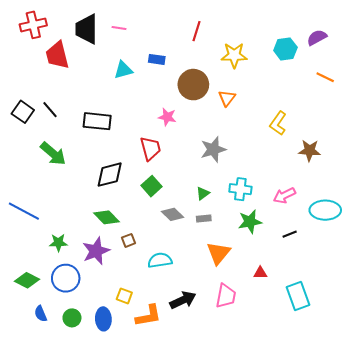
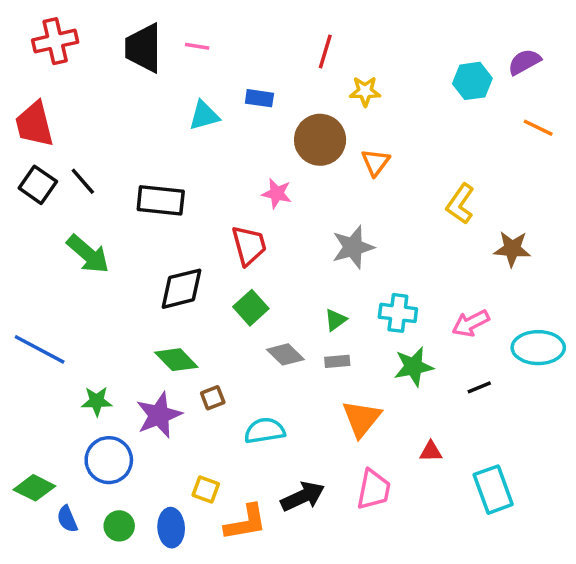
red trapezoid: (57, 55) -> (34, 124), moved
yellow star: (234, 55) -> (365, 91), moved, size x0.7
green diamond: (27, 280) -> (34, 488), moved

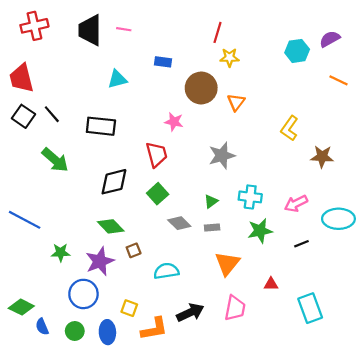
red line: (325, 51) -> (218, 32), moved
cyan triangle: (204, 116) -> (117, 79), moved
blue circle: (109, 460) -> (83, 294), moved

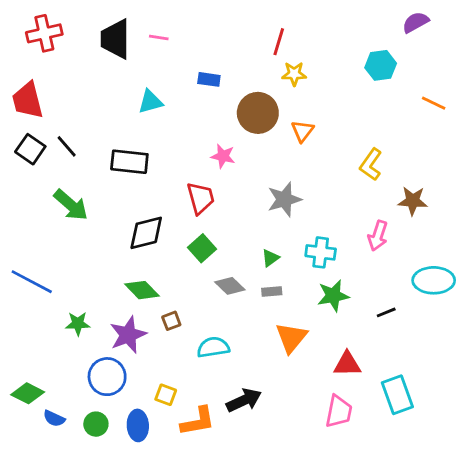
purple semicircle: (330, 39) -> (415, 22), moved
pink arrow: (296, 204) -> (378, 236), moved, turned -45
red triangle: (271, 284) -> (347, 364), size x1.5
pink trapezoid: (235, 308) -> (339, 411), moved
blue semicircle: (42, 327) -> (54, 418), turned -42

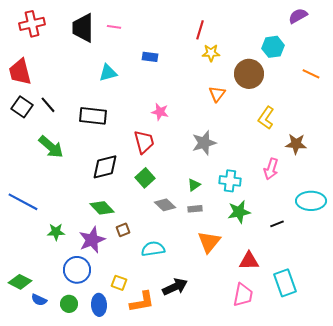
brown circle: (258, 113) -> (249, 74), moved

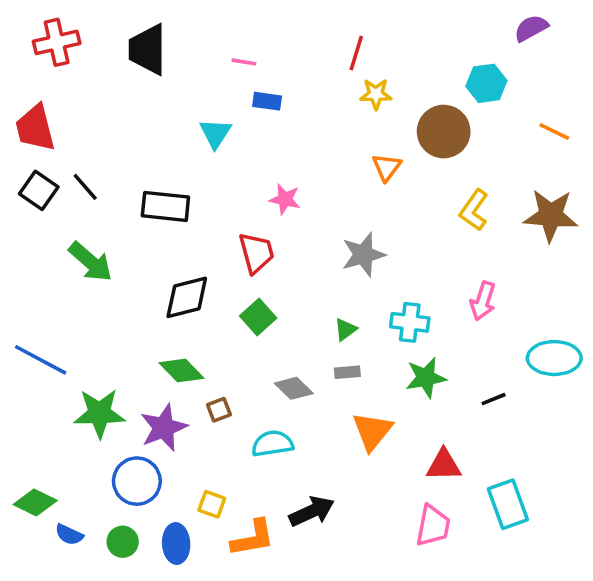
pink line: (114, 27) -> (244, 62), moved
cyan triangle: (108, 73) -> (215, 133), moved, turned -42
brown star: (296, 144) -> (551, 215), moved, size x1.4
gray diamond: (165, 205) -> (294, 388), moved
green star: (56, 232) -> (99, 413), size x1.6

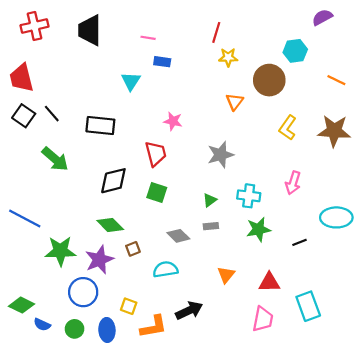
green square: (258, 317) -> (157, 193), turned -30
orange triangle: (372, 431) -> (226, 275), moved, size x0.7

